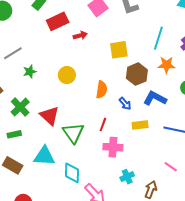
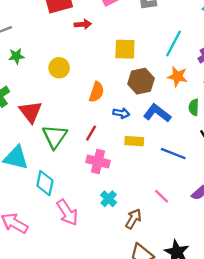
blue arrow: (125, 104) -> (121, 113), turned -48
cyan cross: (127, 177) -> (109, 199), turned -32

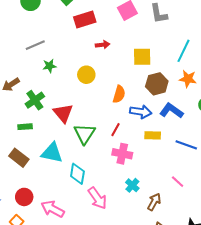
red arrow: (83, 24) -> (103, 45), moved
blue arrow: (121, 113) -> (141, 112), size x1.5

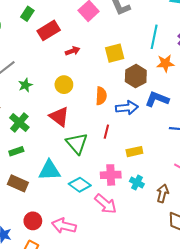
red triangle: (63, 113) -> (59, 117), moved
yellow rectangle: (153, 135) -> (134, 152), moved
pink cross: (122, 154) -> (111, 175), moved
cyan diamond: (77, 174) -> (80, 185), turned -50

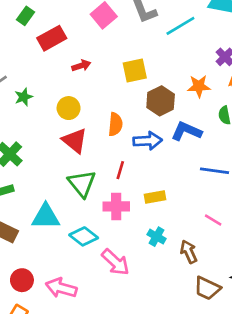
cyan line: (154, 37) -> (180, 26), moved, turned 45
green star: (25, 85) -> (24, 97), moved
red triangle: (59, 117) -> (75, 141), moved
pink cross: (111, 175) -> (116, 206), moved
brown arrow: (163, 193) -> (189, 252), turned -42

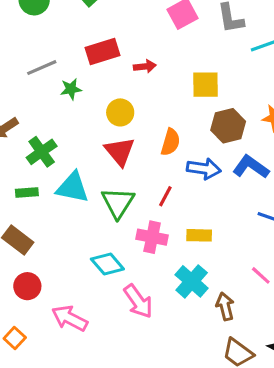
red rectangle: (52, 38) -> (103, 51), moved
cyan triangle: (46, 217) -> (73, 187), moved
cyan cross: (157, 237) -> (192, 281), size x1.5
red circle: (22, 280) -> (27, 286), moved

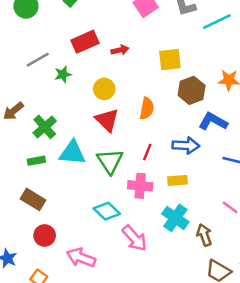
blue arrow: (204, 169) -> (186, 145), moved

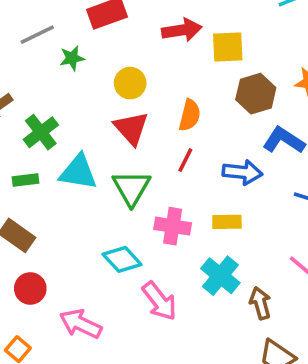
red arrow: (120, 50) -> (182, 30), moved, size x1.5
red line: (147, 152) -> (185, 160), moved

